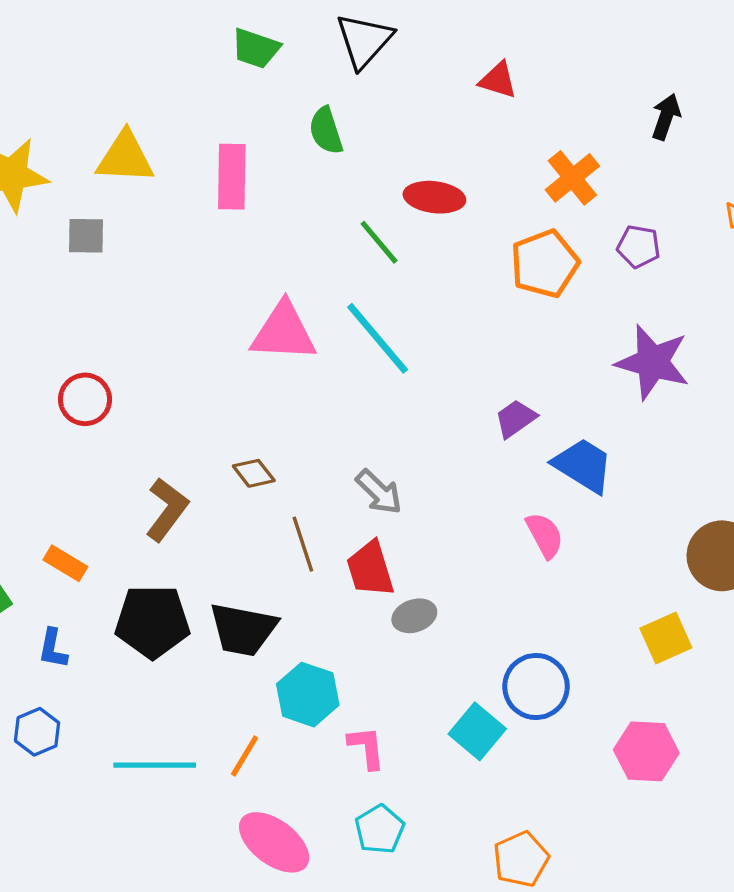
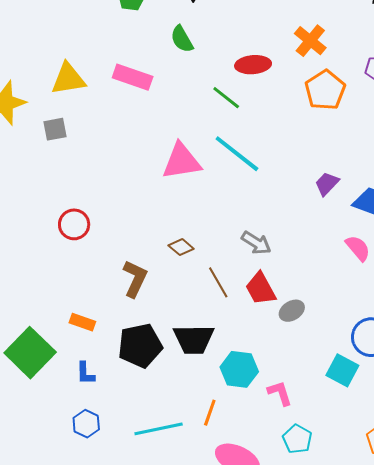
pink rectangle: (232, 177) -> (133, 77), turned -60
orange cross: (572, 178) -> (310, 41), moved

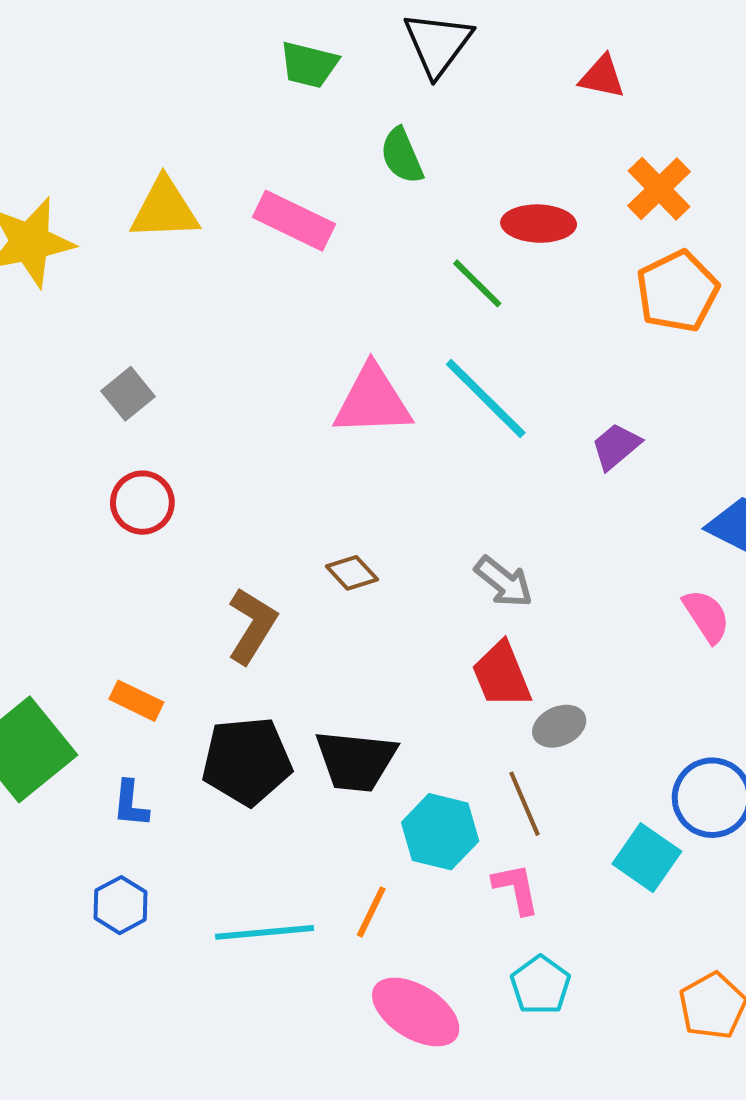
gray square: (55, 129) -> (128, 394), moved, turned -35
purple trapezoid: (327, 184) -> (616, 446), moved
brown line: (218, 282) -> (524, 804), moved

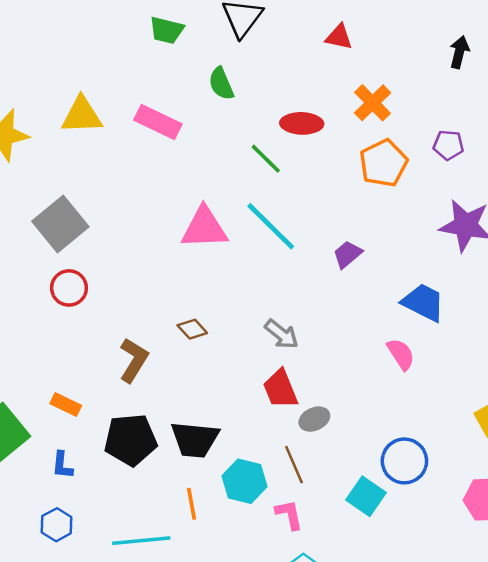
gray square: (128, 394) -> (60, 224), size x1.8
orange line: (371, 912) -> (192, 504), moved, turned -36

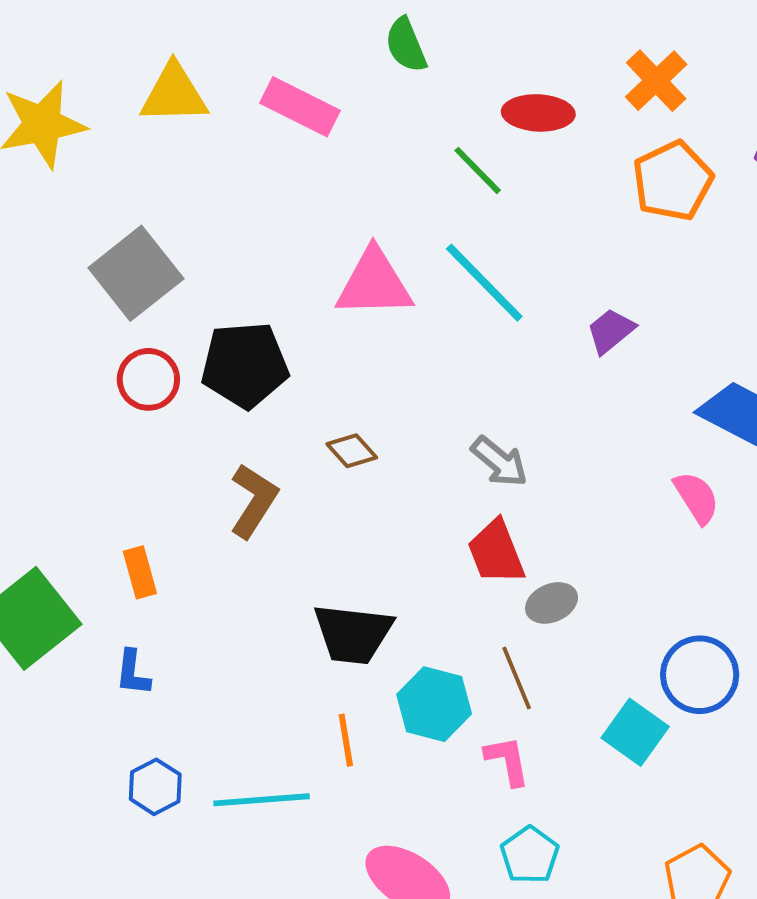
orange rectangle: (66, 404) -> (140, 572), turned 48
black pentagon: (131, 440) -> (245, 365), moved
blue hexagon: (57, 525) -> (155, 787), moved

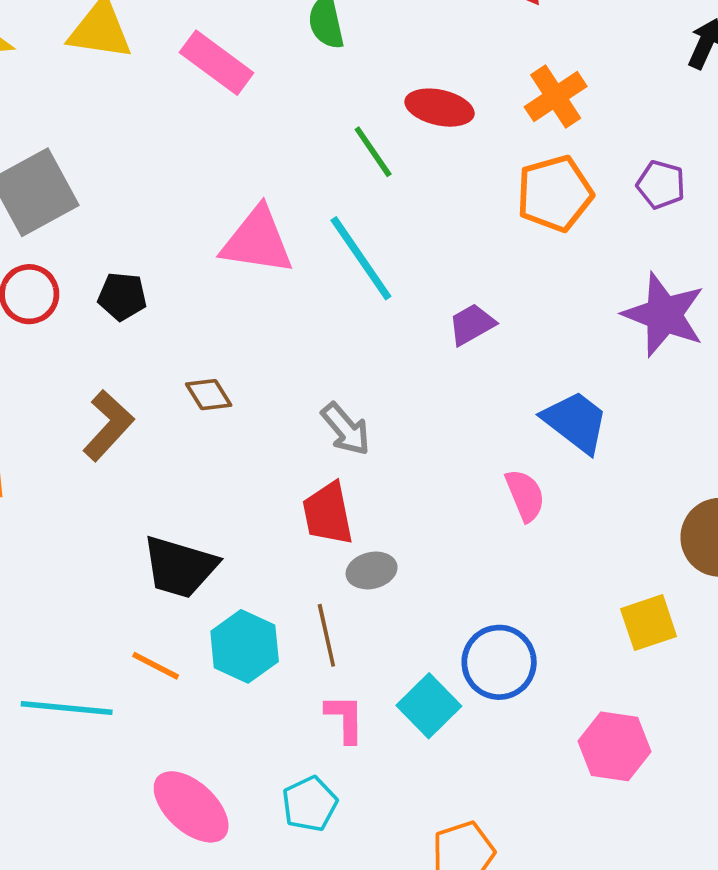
black pentagon: (245, 365) -> (122, 296), size x0.6
orange line: (346, 740) -> (156, 666), turned -63
pink L-shape: (507, 761) -> (345, 718), moved

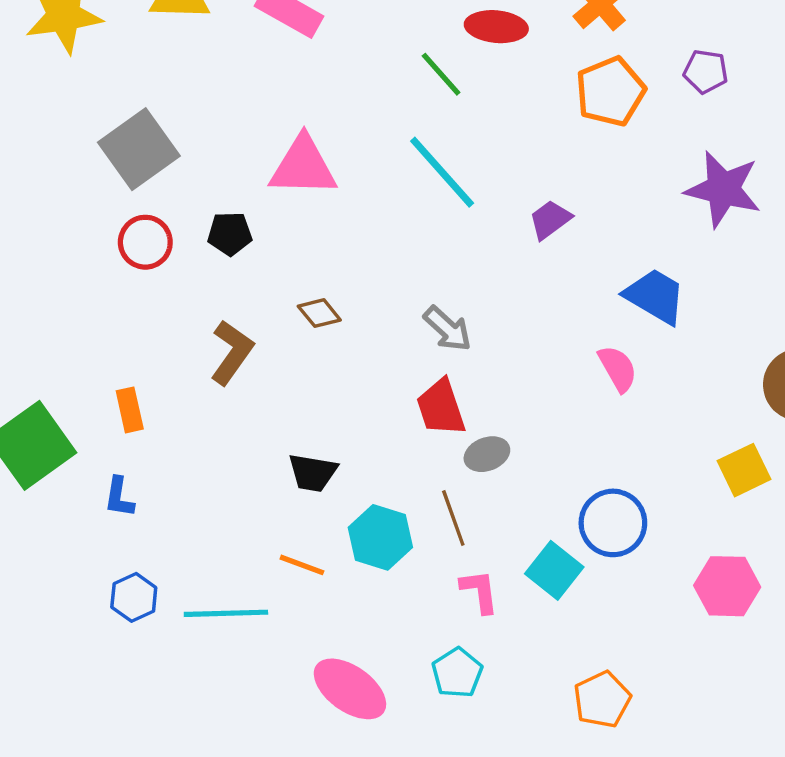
pink triangle: (257, 241) -> (303, 166), moved
black trapezoid: (180, 567) -> (313, 473), size x0.7

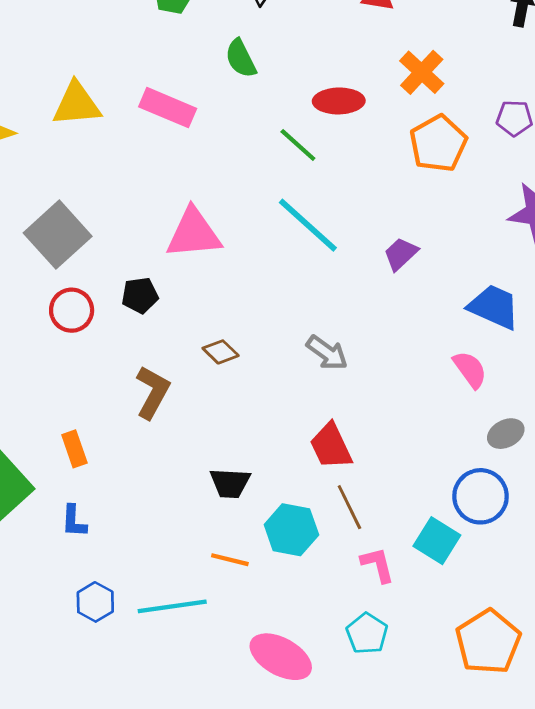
red trapezoid: (441, 408) -> (331, 446), moved
gray ellipse: (487, 454) -> (506, 434), moved
orange pentagon: (602, 700) -> (488, 642), size x1.4

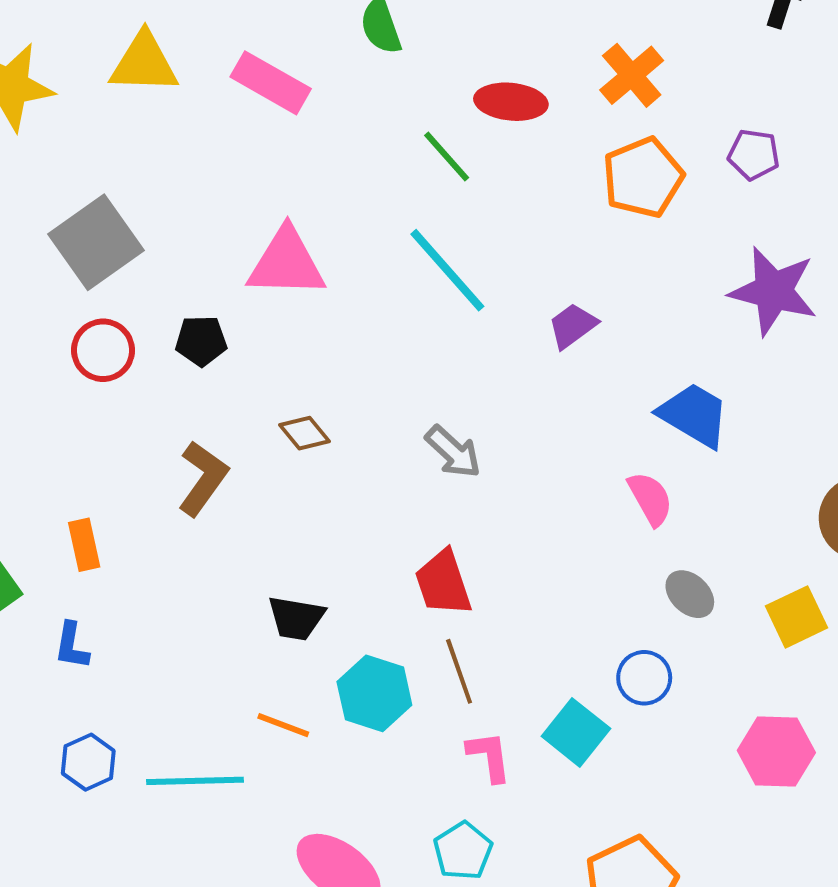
gray ellipse: (506, 434) -> (690, 594), turned 64
blue circle: (481, 496) -> (644, 678), size x0.7

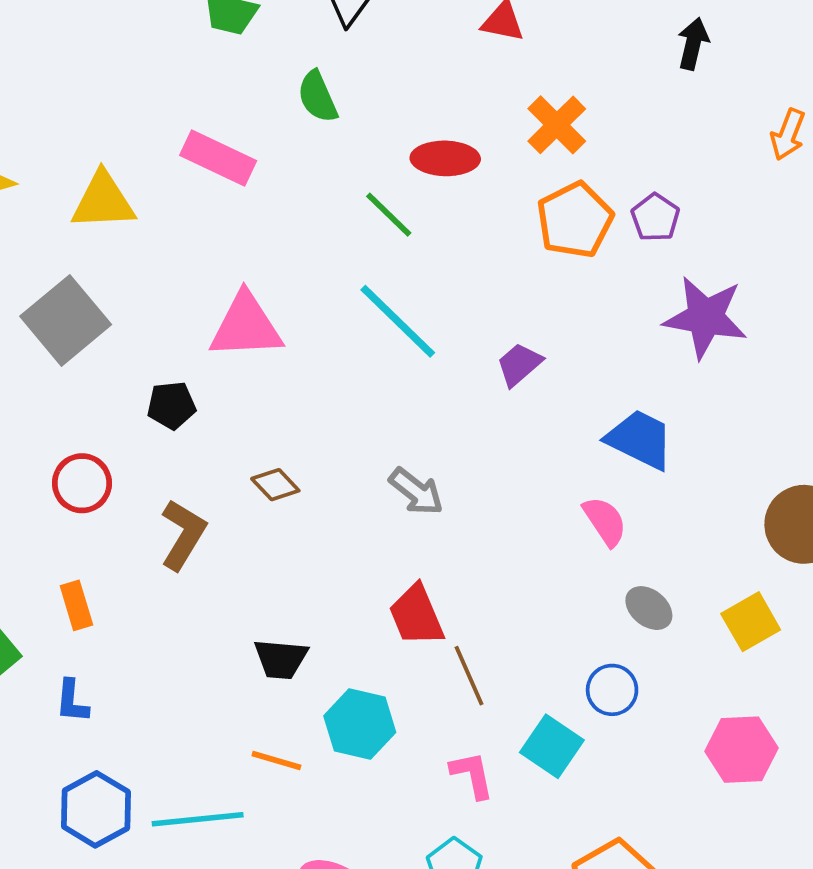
yellow triangle: (144, 63) -> (103, 201), moved
purple pentagon: (754, 155) -> (655, 217), moved, turned 30
red circle: (103, 350) -> (82, 483), moved
brown line: (459, 671) -> (469, 676), moved
blue hexagon: (88, 762) -> (96, 809), size x1.4

